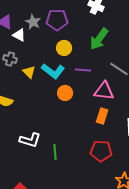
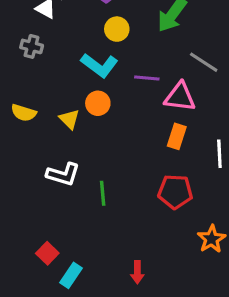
purple line: (83, 70) -> (147, 78), moved
yellow triangle: (29, 72) -> (69, 119), moved
orange circle: (65, 93) -> (98, 103), moved

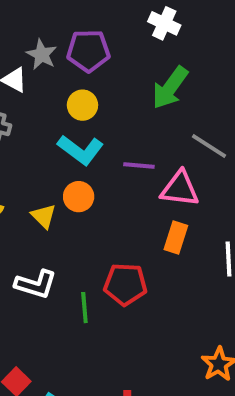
yellow circle: (117, 29) -> (82, 105), moved
red pentagon: (175, 192) -> (125, 284), moved

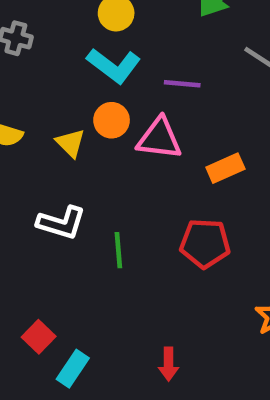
pink triangle: (180, 189) -> (159, 138), moved
orange rectangle: (176, 237) -> (225, 168), turned 48
red pentagon: (125, 284) -> (205, 243), moved

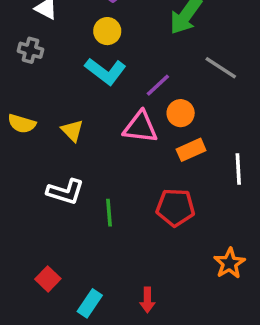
purple line: (182, 84) -> (158, 85), turned -48
orange circle: (112, 120) -> (181, 113), moved
cyan rectangle: (73, 369) -> (90, 303), moved

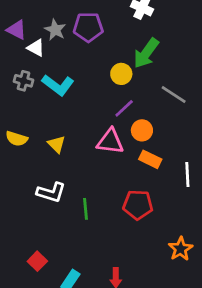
yellow circle: (107, 31) -> (121, 74), moved
cyan L-shape: (106, 71) -> (58, 85), moved
orange rectangle: (191, 150) -> (150, 159), turned 50

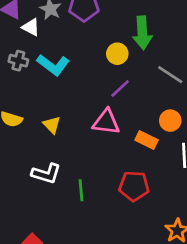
green arrow: (146, 53) -> (142, 33), turned -40
orange circle: (142, 130) -> (170, 121), moved

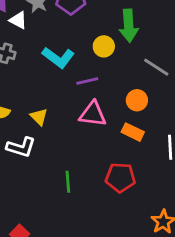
cyan L-shape: (53, 65) -> (58, 57), moved
purple line: (120, 89) -> (87, 81), moved, turned 30
orange circle: (170, 121) -> (137, 100), moved
white L-shape: (46, 174) -> (21, 147), moved

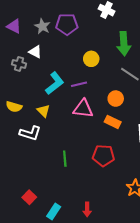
white triangle: (18, 20) -> (35, 52), moved
green arrow: (129, 26) -> (124, 44), moved
cyan L-shape: (58, 57) -> (55, 83), moved, turned -75

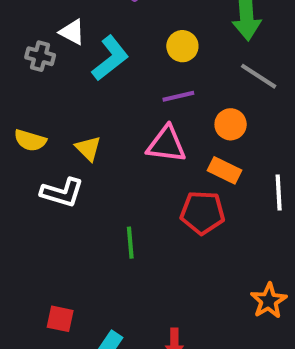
cyan L-shape: (55, 83) -> (110, 58), moved
purple line: (79, 84) -> (178, 96), moved
red pentagon: (103, 156) -> (202, 213), moved
red square: (29, 197) -> (60, 319), turned -32

